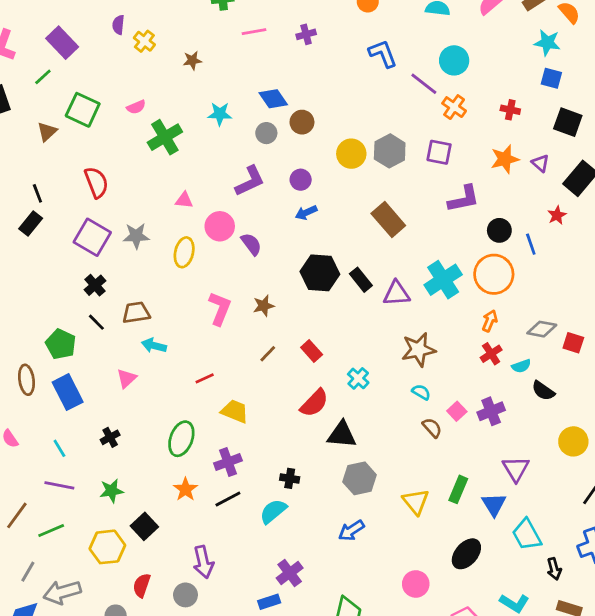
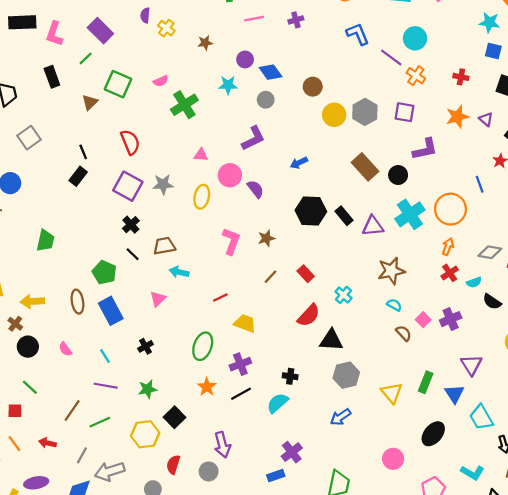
brown circle: (302, 122) -> (313, 87), moved
purple circle: (301, 180) -> (245, 59), moved
black circle: (499, 230) -> (398, 175), moved

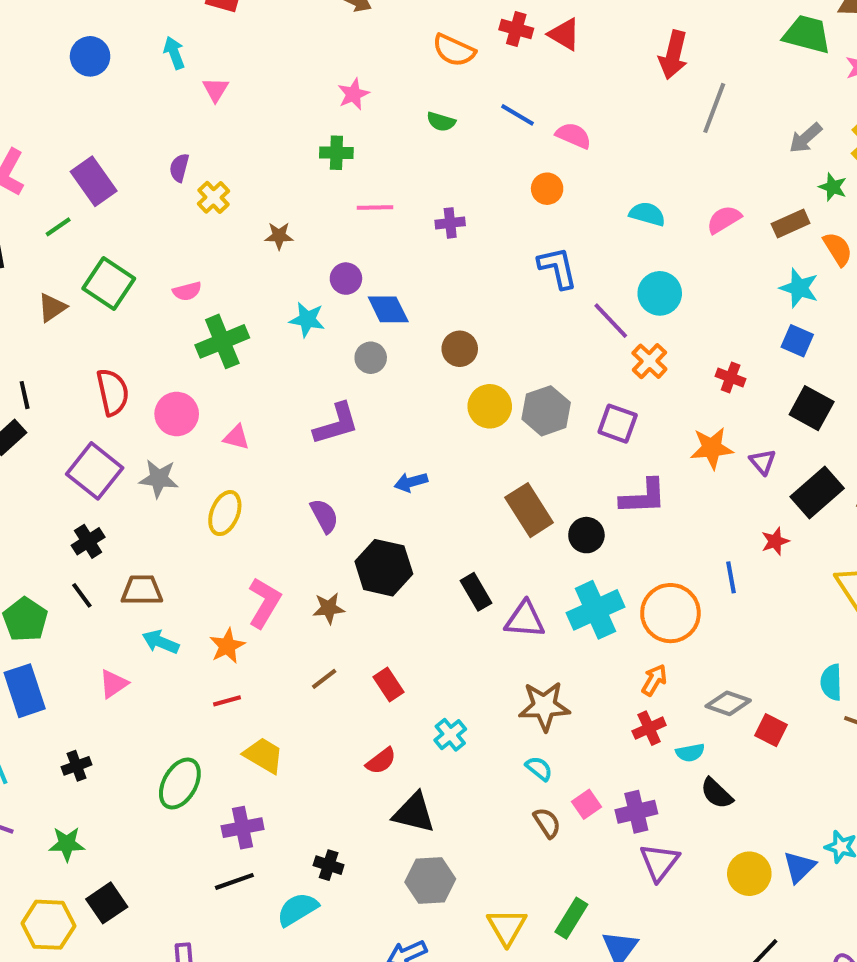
pink circle: (230, 175) -> (177, 414), moved
black hexagon: (311, 211) -> (384, 568), moved
red semicircle: (309, 315) -> (381, 761), size x0.7
purple triangle: (471, 365) -> (659, 862), moved
orange star: (207, 387) -> (227, 646), moved

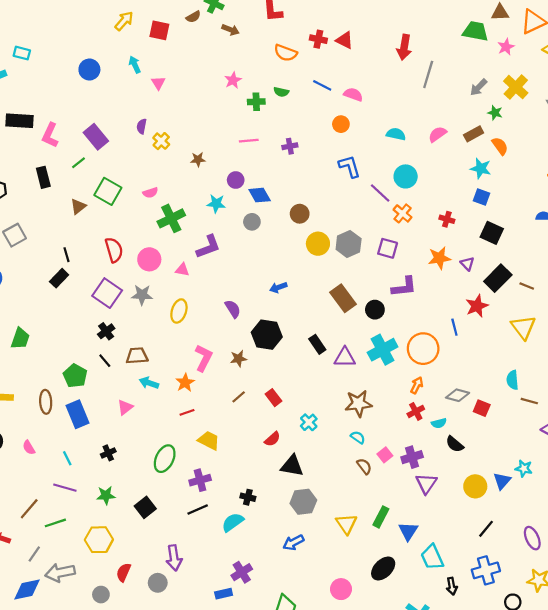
green cross: (336, 153) -> (256, 102), moved
purple L-shape: (336, 424) -> (208, 247), moved
red star: (775, 541) -> (477, 306), size x1.5
black square: (107, 903) -> (145, 507), moved

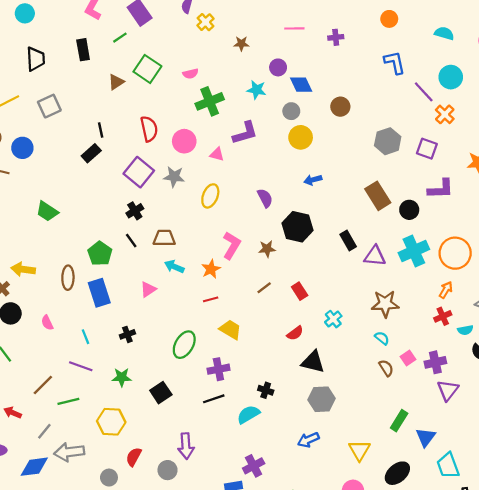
yellow circle: (318, 244) -> (301, 137), moved
green trapezoid: (20, 338) -> (47, 211), turned 100
yellow triangle: (346, 524) -> (359, 450), moved

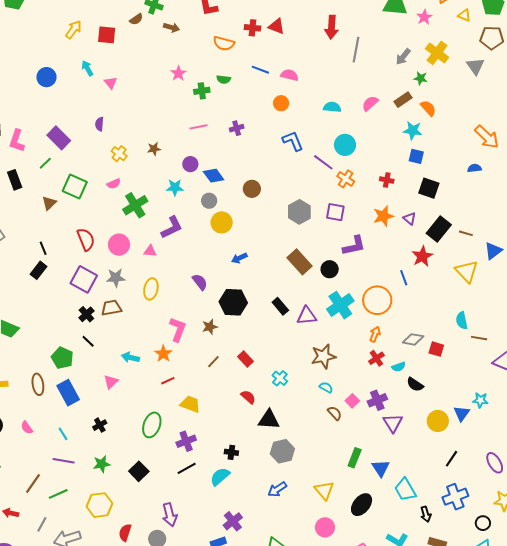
yellow cross: (206, 22) -> (119, 154), moved
brown trapezoid: (164, 238) -> (111, 308), moved
red semicircle: (295, 333) -> (248, 397), turned -91

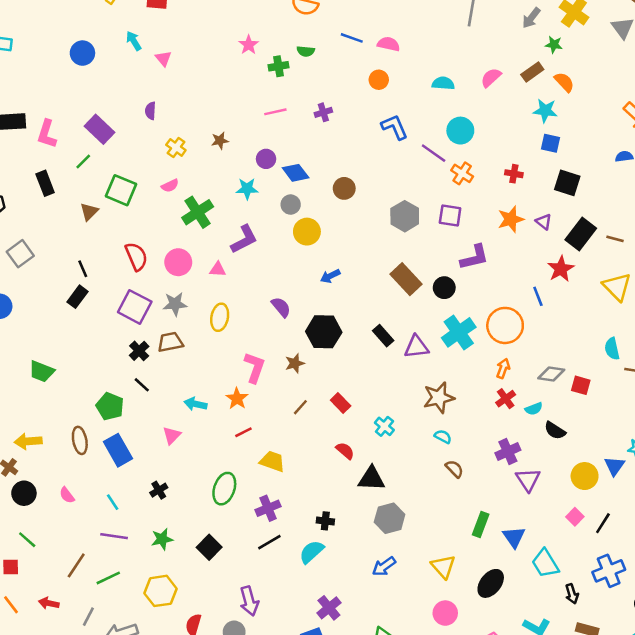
pink square: (352, 401) -> (575, 517), moved

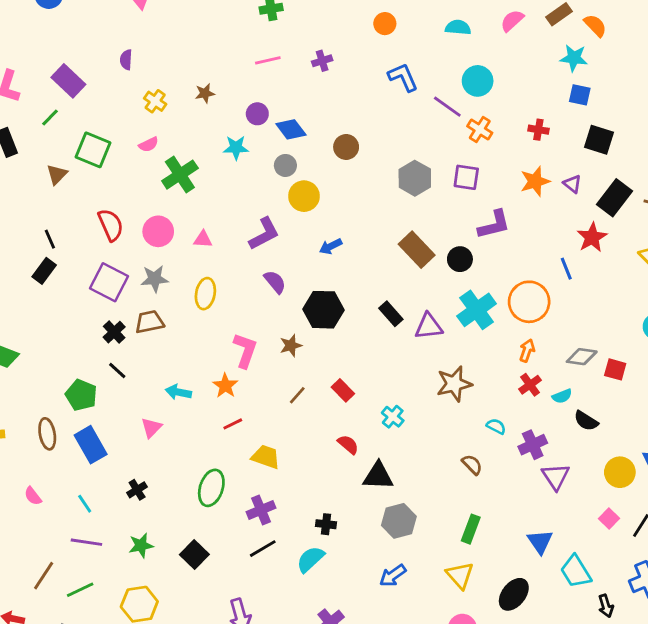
purple L-shape: (244, 239) -> (264, 234), moved
cyan semicircle: (443, 437) -> (496, 426), moved
green rectangle: (481, 525) -> (471, 529), moved

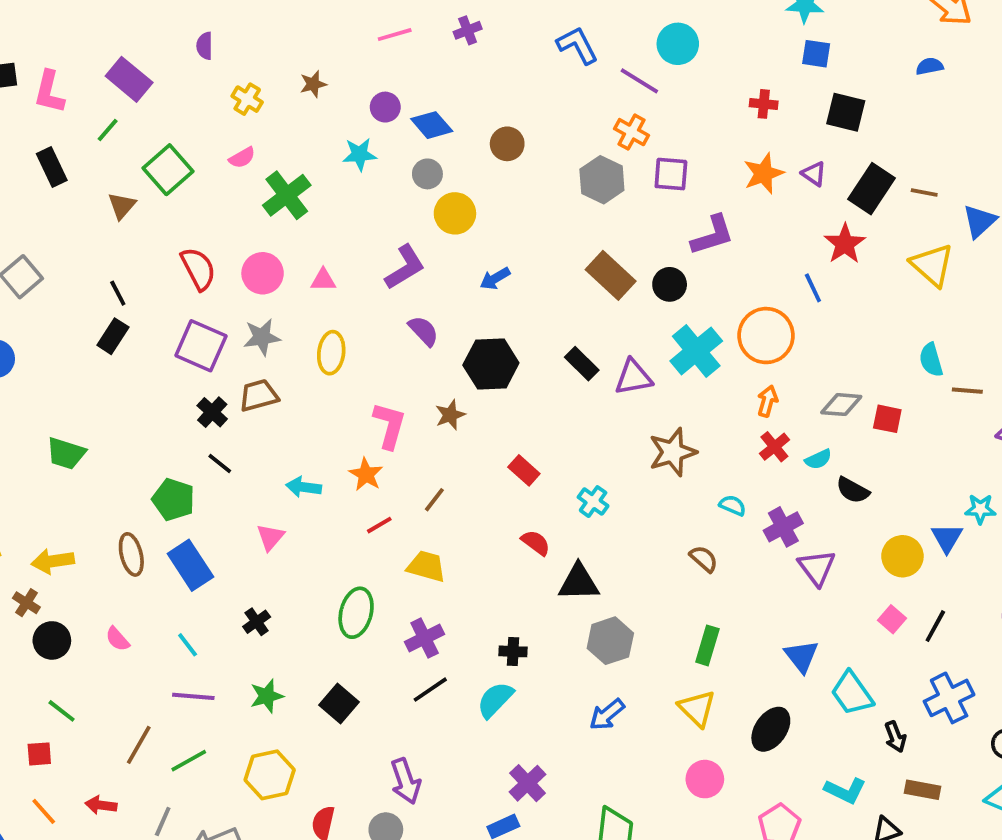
orange cross: (480, 129) -> (631, 132), moved
green square: (93, 150) -> (168, 170), turned 30
brown line: (297, 395) -> (434, 500), moved

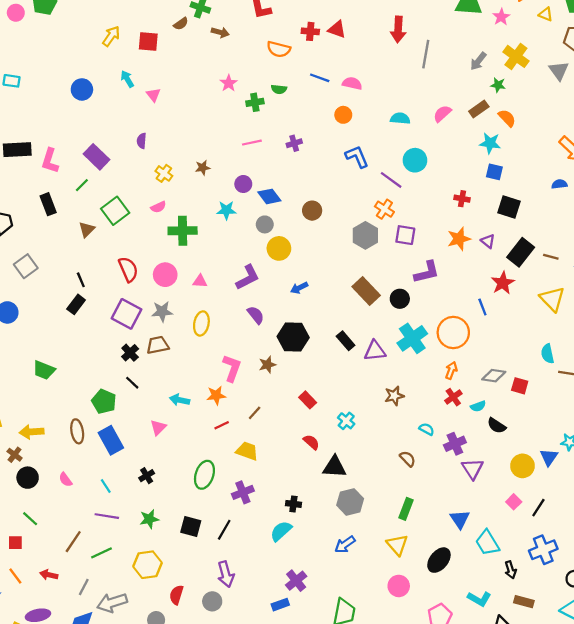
green cross: (287, 195) -> (183, 231), turned 32
brown star: (673, 452) -> (394, 396), size x0.7
orange star: (366, 474) -> (216, 395), turned 30
black line: (430, 690) -> (224, 530), moved, turned -30
black square: (339, 703) -> (191, 526), turned -30

